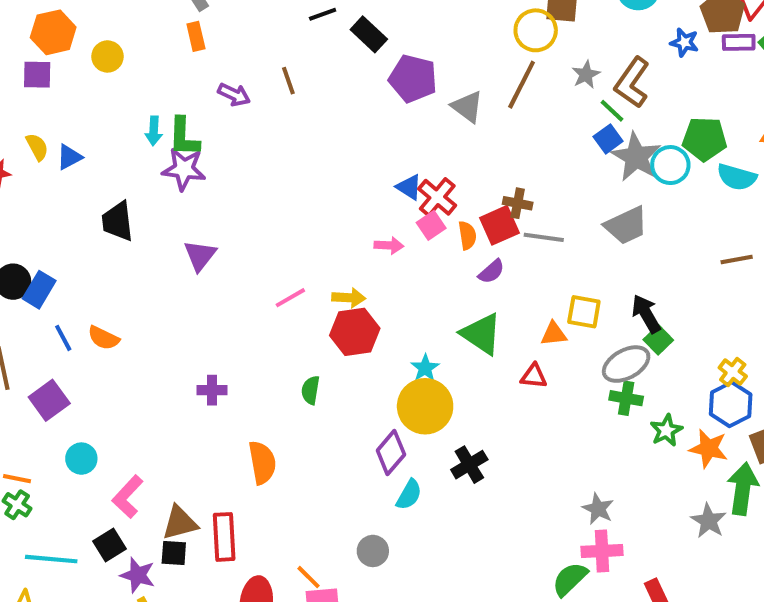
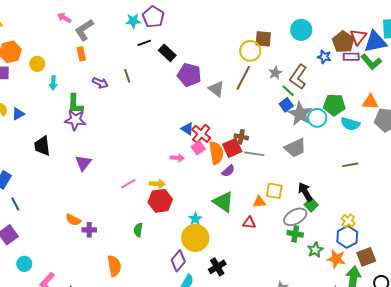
cyan arrow: (154, 131) -> (53, 83), moved
orange semicircle: (467, 235) -> (216, 153), size x1.6
orange semicircle: (103, 338) -> (73, 220), moved

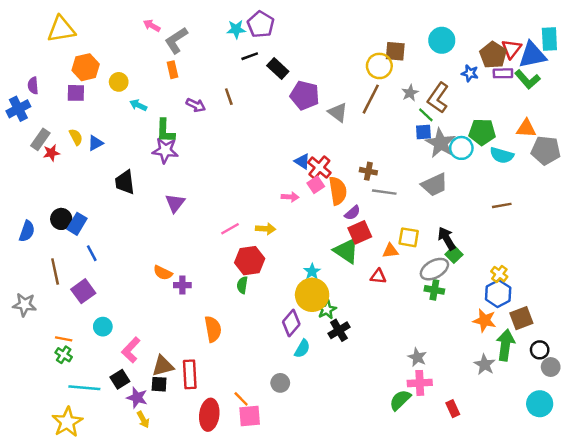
cyan arrow: (53, 83) -> (138, 105), turned 112
blue square: (286, 105) -> (423, 132), turned 32
red square: (232, 148) -> (360, 232), moved
red hexagon: (160, 201) -> (250, 261), moved
green star: (315, 250) -> (327, 310), moved

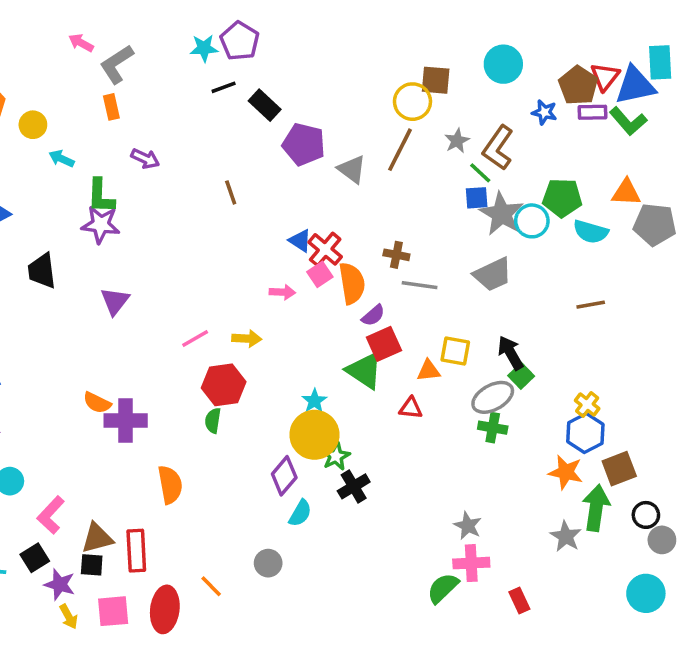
brown line: (229, 97) -> (231, 192), moved
purple cross: (182, 285) -> (126, 421), size x1.6
pink square: (250, 416) -> (113, 611), moved

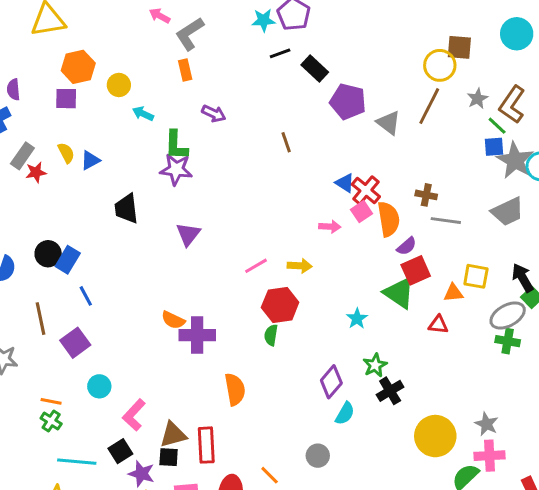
yellow circle: (314, 435) -> (435, 436), moved

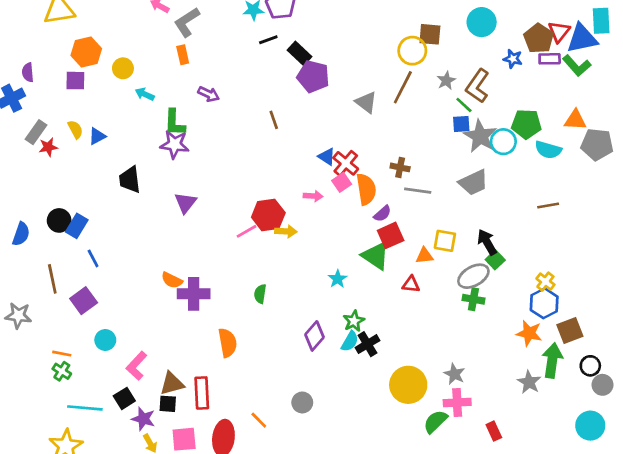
purple pentagon: (348, 102) -> (313, 76), moved
red hexagon: (280, 305) -> (268, 215), moved
cyan semicircle: (345, 413) -> (350, 341), moved

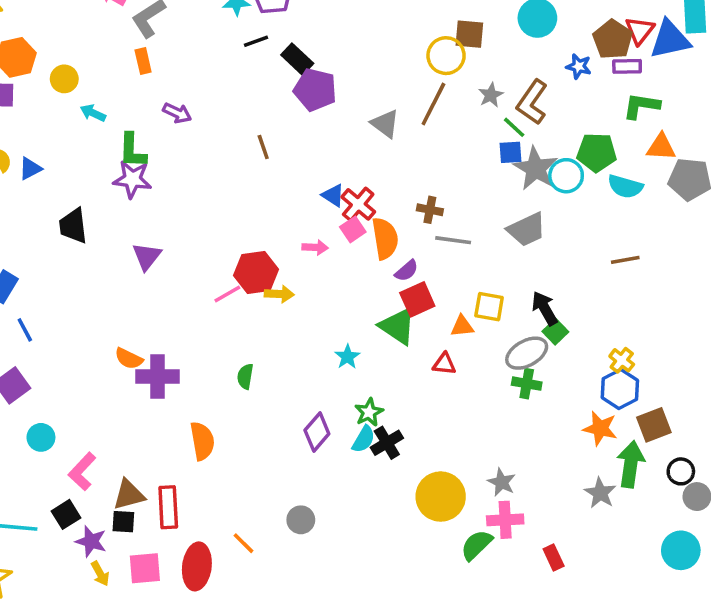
green L-shape: (577, 66) -> (641, 106), moved, turned 140

